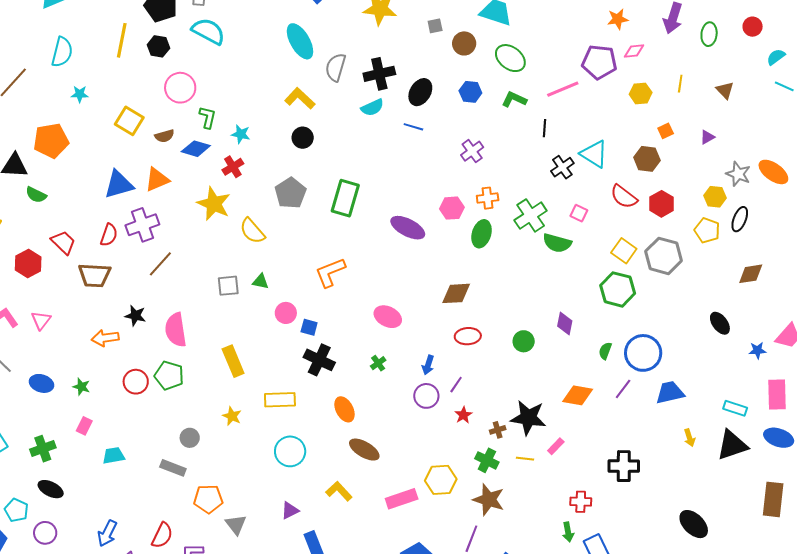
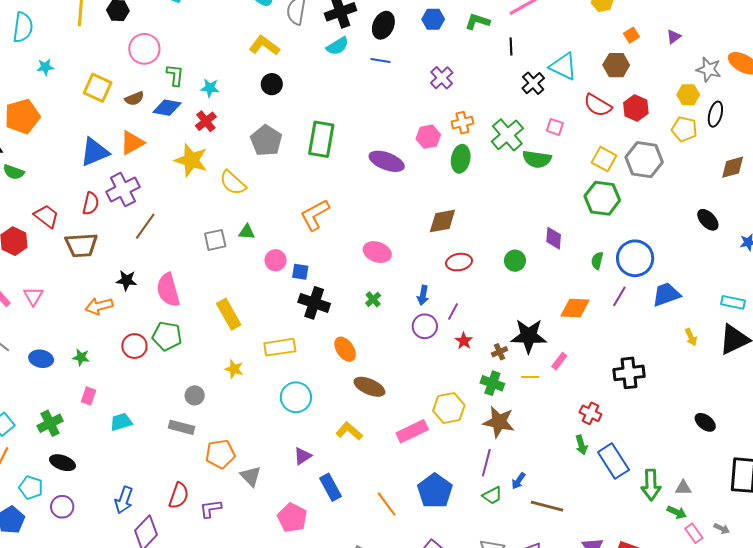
red cross: (581, 502) -> (590, 413), turned 30
black ellipse: (694, 524) -> (705, 422), size x0.7

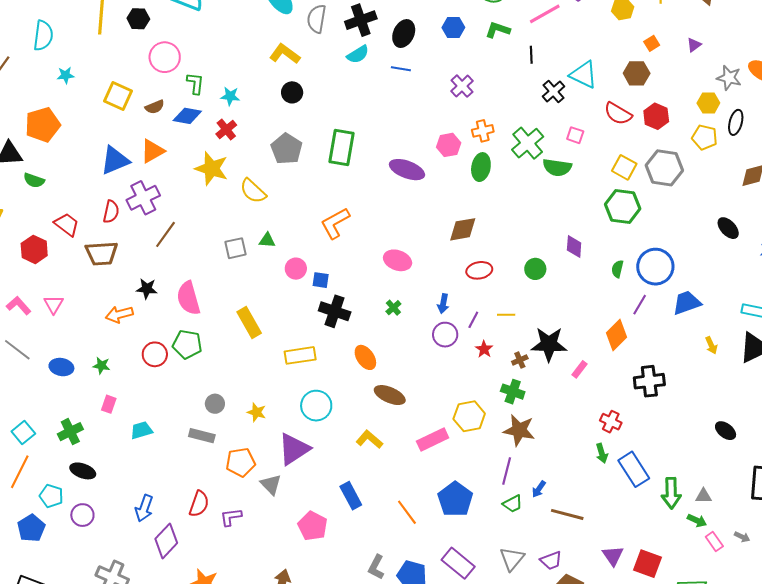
orange diamond: (575, 308) -> (616, 335), moved, turned -48
yellow star: (234, 369) -> (257, 412), moved
yellow line: (530, 377) -> (506, 315), moved
purple triangle: (303, 456) -> (294, 449), moved, size x1.8

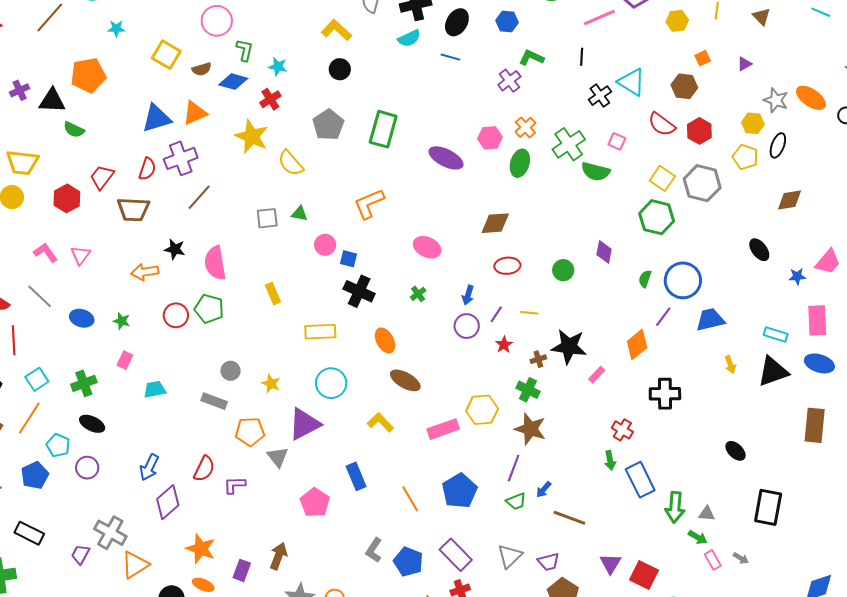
green L-shape: (498, 30) -> (531, 58), moved
orange cross: (483, 131) -> (525, 127), turned -35
red trapezoid: (67, 224) -> (102, 177), turned -96
yellow rectangle: (249, 322) -> (273, 294), size x0.7

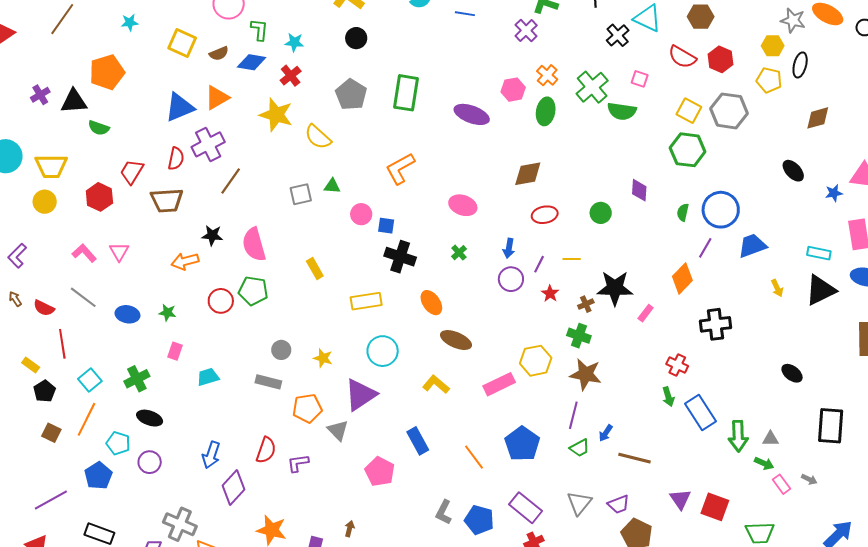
brown arrow: (278, 556) -> (350, 529), size x0.6

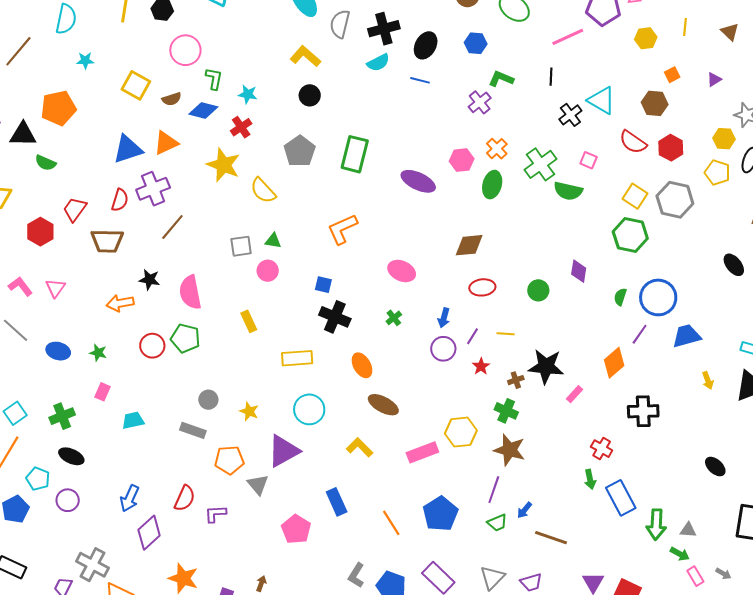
pink circle: (361, 214) -> (268, 271), moved

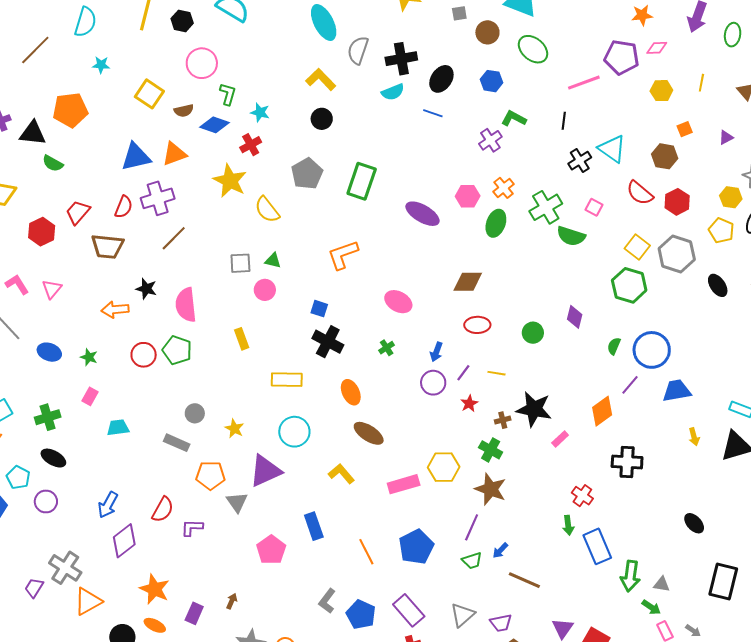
black ellipse: (734, 265) -> (718, 285), moved

